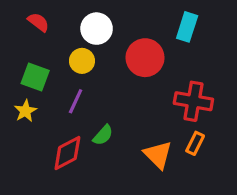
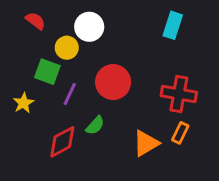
red circle: (145, 58) -> (113, 82), moved
yellow circle: (82, 61) -> (67, 48), moved
green square: (35, 77) -> (47, 72), moved
orange triangle: (158, 155) -> (146, 143), turned 44

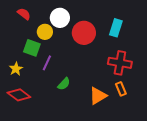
cyan rectangle: (173, 25) -> (116, 28), moved
red circle: (113, 82) -> (84, 33), moved
orange rectangle: (180, 133) -> (121, 89), turned -48
red diamond: (62, 142) -> (19, 95), moved, turned 65

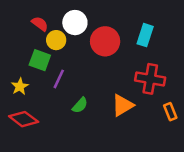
red semicircle: (24, 14) -> (40, 24), moved
orange rectangle: (121, 89) -> (170, 112), moved
orange triangle: (98, 96) -> (123, 105), moved

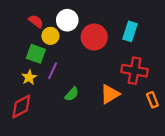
yellow star: (20, 86) -> (29, 77), moved
red diamond: (24, 119) -> (21, 106), turned -65

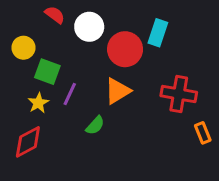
red semicircle: (36, 21) -> (55, 15), moved
cyan rectangle: (130, 31) -> (158, 33), moved
yellow circle: (50, 36) -> (23, 48), moved
orange triangle: (110, 94) -> (118, 91), moved

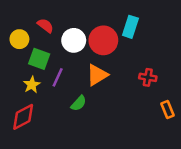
red semicircle: (55, 15) -> (45, 26), moved
white circle: (89, 27) -> (74, 40), moved
red cross: (179, 94) -> (148, 77), size x0.6

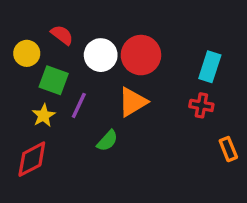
cyan rectangle: (130, 27) -> (210, 67), moved

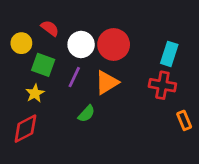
purple line: (79, 105) -> (74, 77), moved
red cross: (201, 105) -> (162, 85), size x1.4

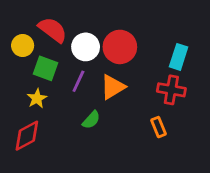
red semicircle: (50, 28) -> (53, 30), size x1.5
orange rectangle: (184, 120) -> (158, 127), moved

